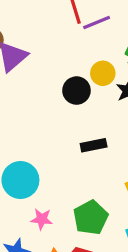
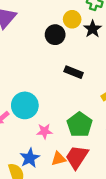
black rectangle: (94, 145) -> (74, 72), turned 42

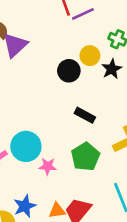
green pentagon: (80, 125) -> (85, 157), moved
pink star: (44, 131) -> (48, 166), moved

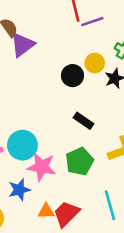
pink star: (48, 166) -> (42, 167), size x1.6
blue star: (25, 206) -> (19, 190), moved

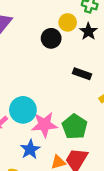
black rectangle: (83, 121) -> (82, 74), moved
green pentagon: (80, 161) -> (75, 127), moved

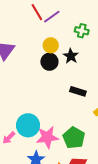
yellow circle: (68, 22) -> (51, 45), moved
black star: (88, 31) -> (71, 56), moved

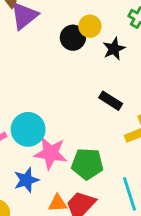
black circle: (49, 62) -> (73, 38), moved
green pentagon: (74, 138) -> (87, 164), turned 30

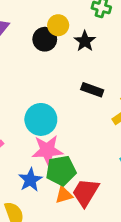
cyan circle: (28, 129) -> (41, 119), moved
green pentagon: (87, 164) -> (61, 171), moved

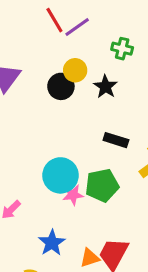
pink star: (47, 150) -> (73, 195), moved, size x0.6
green pentagon: (61, 171) -> (102, 185), moved

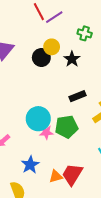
black rectangle: (116, 140) -> (77, 96), turned -42

